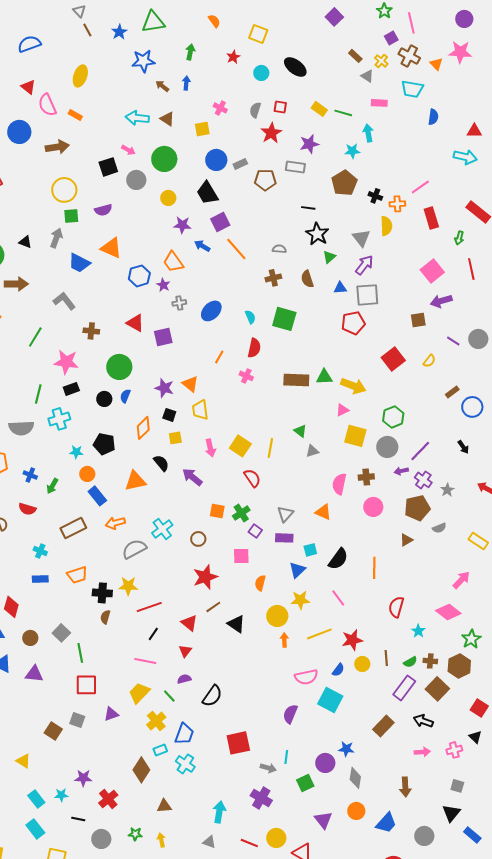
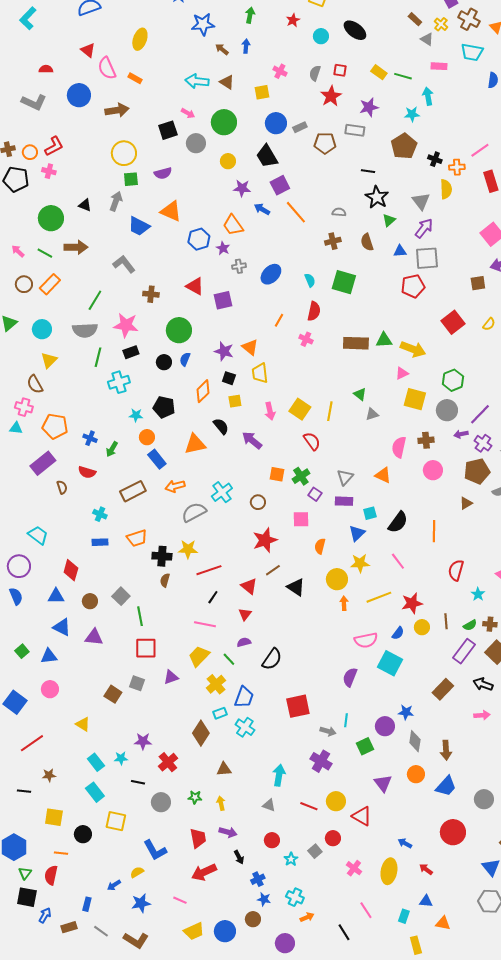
gray semicircle: (21, 428) -> (85, 330), moved
brown arrow: (405, 787) -> (446, 750), moved

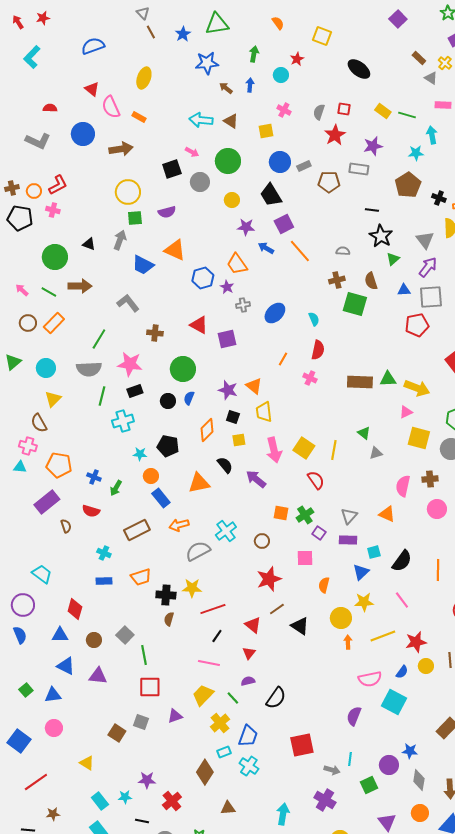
cyan circle: (321, 36) -> (281, 75), moved
green square: (344, 282) -> (355, 304), moved
pink arrow: (270, 411) -> (274, 450), size x1.4

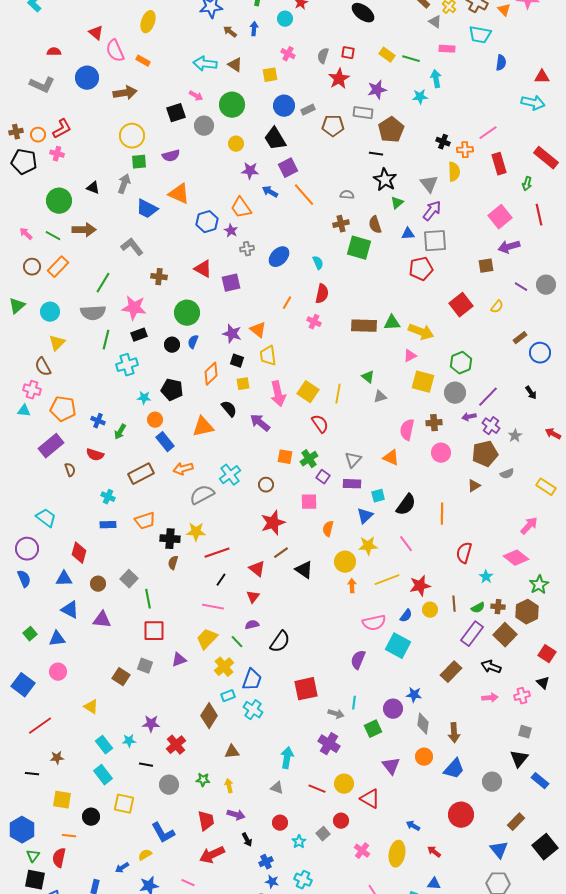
brown pentagon: (408, 185) -> (391, 130), moved

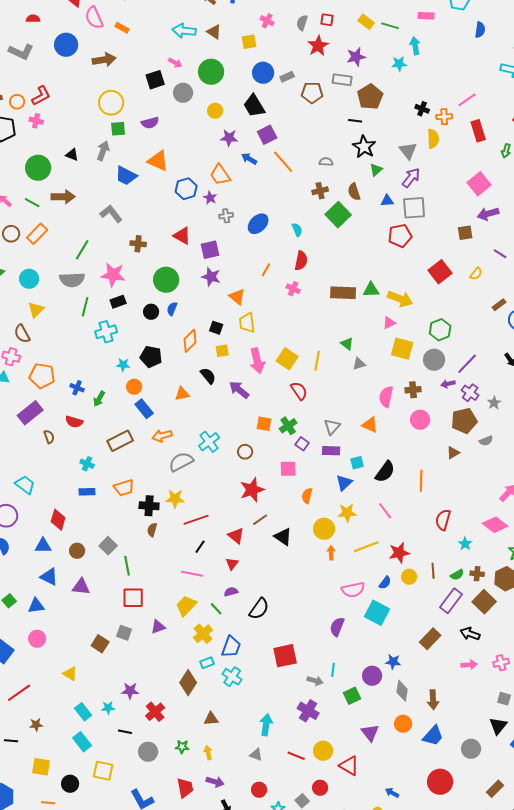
green square: (359, 248) -> (338, 215), turned 30
purple star: (232, 334) -> (211, 277), moved
orange triangle: (203, 427) -> (182, 394), size x0.7

